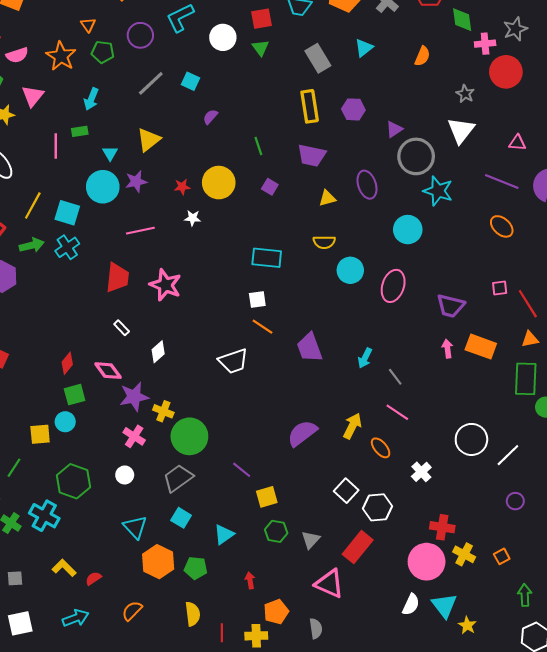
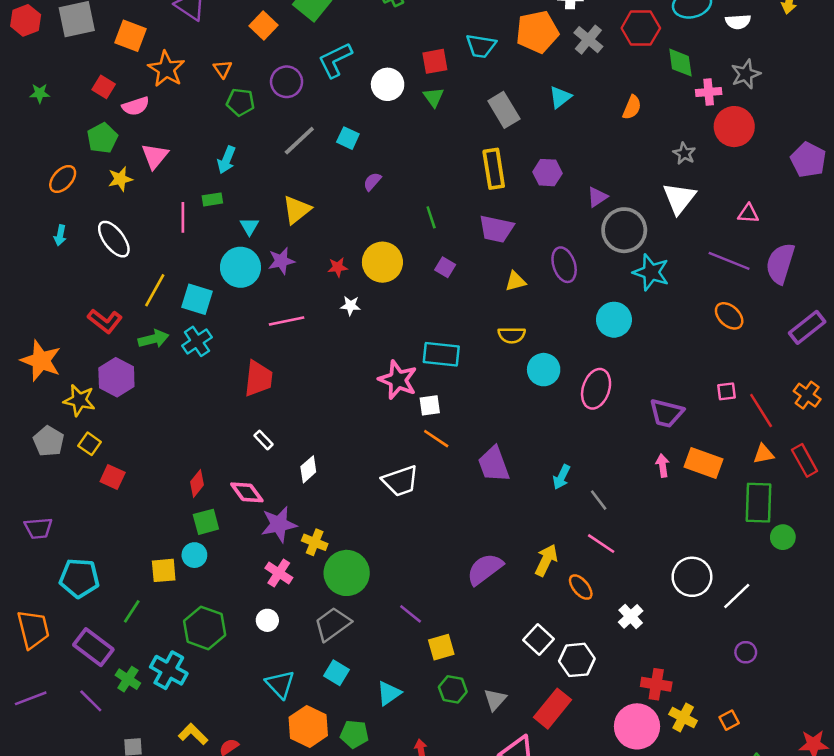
orange star: (61, 56) -> (166, 69), moved
pink star: (165, 285) -> (398, 380), moved

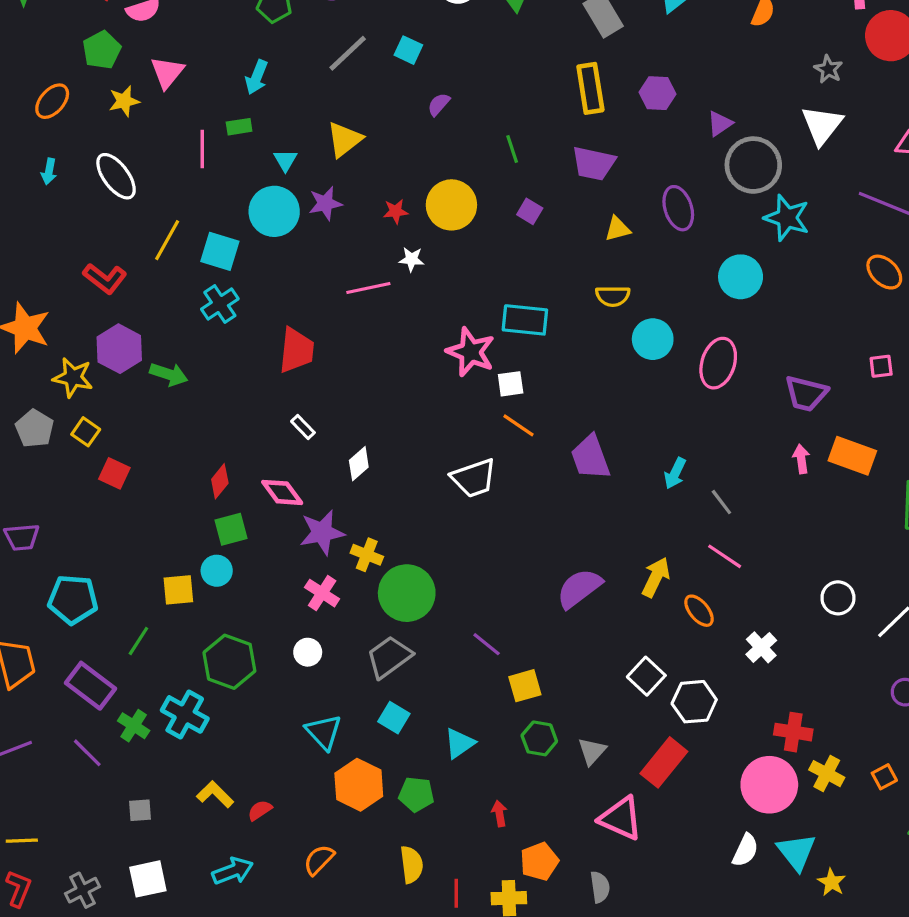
pink line: (287, 321) -> (368, 288), moved
green arrow: (153, 339) -> (169, 374), moved, turned 32
white circle: (692, 577) -> (838, 598), size x0.7

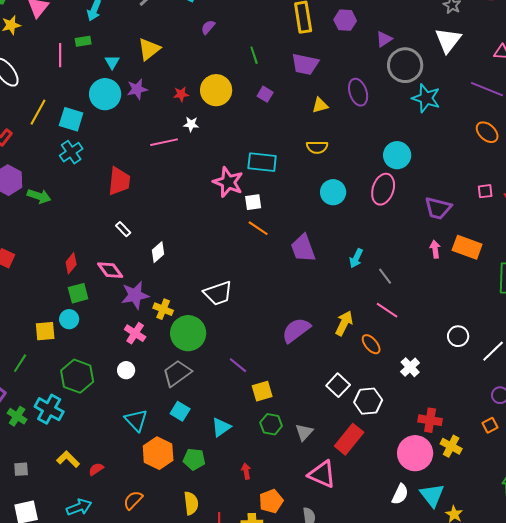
cyan circle: (741, 277) -> (397, 155), moved
cyan circle: (653, 339) -> (333, 192), moved
white trapezoid: (474, 478) -> (218, 293), moved
orange square: (884, 777) -> (490, 425), moved

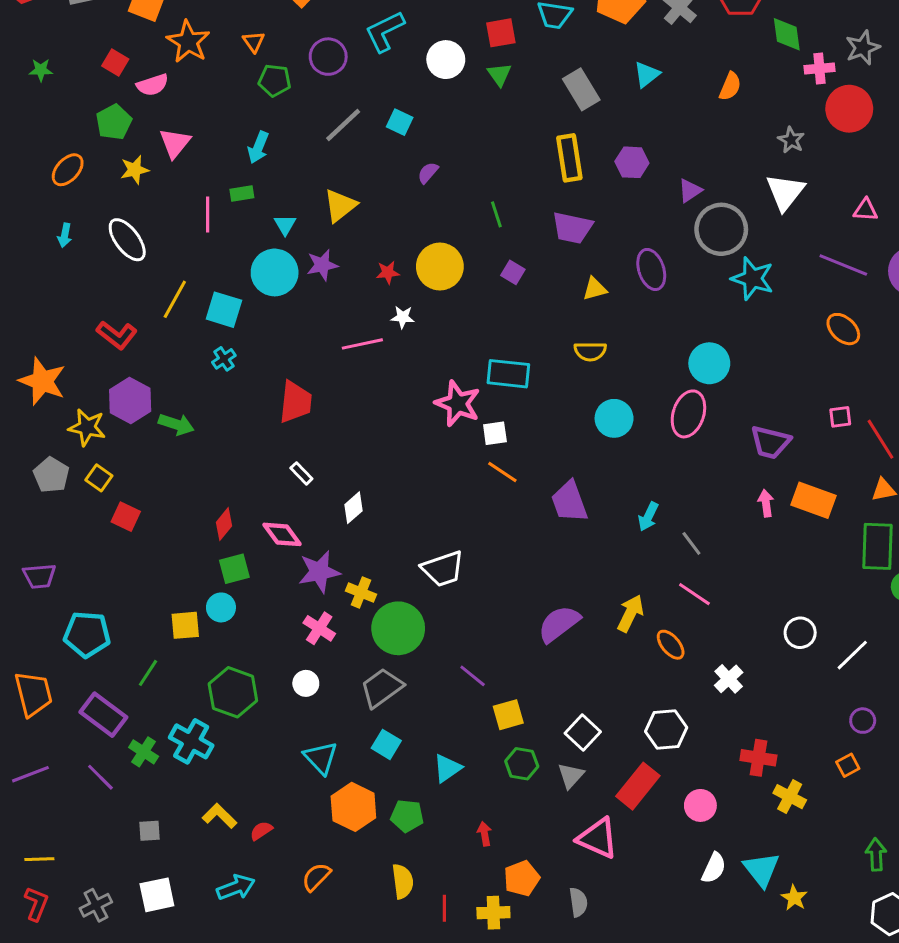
cyan cross: (71, 152) -> (224, 359), size x0.7
white square: (338, 385) -> (583, 733), moved
pink circle: (415, 453) -> (700, 805), moved, size x0.6

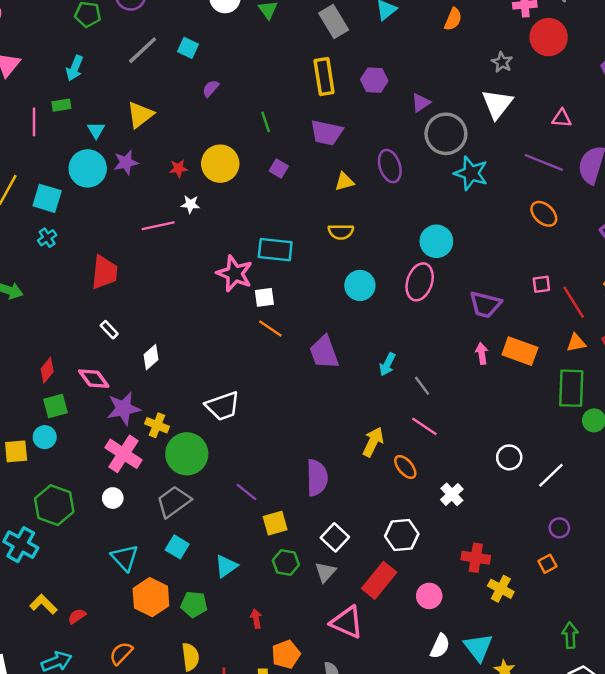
purple semicircle: (559, 624) -> (317, 478), moved, turned 126
pink cross: (319, 628) -> (124, 454), size x1.4

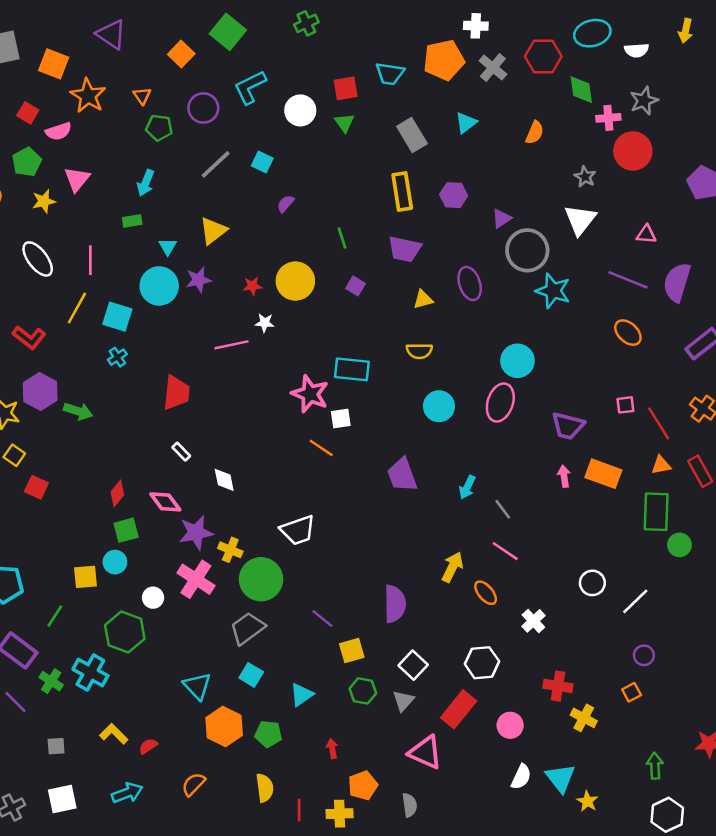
pink line: (34, 122) -> (90, 260), moved
orange line: (270, 328) -> (321, 448), moved
white diamond: (151, 357) -> (224, 480), turned -60
white circle: (113, 498) -> (153, 598), moved

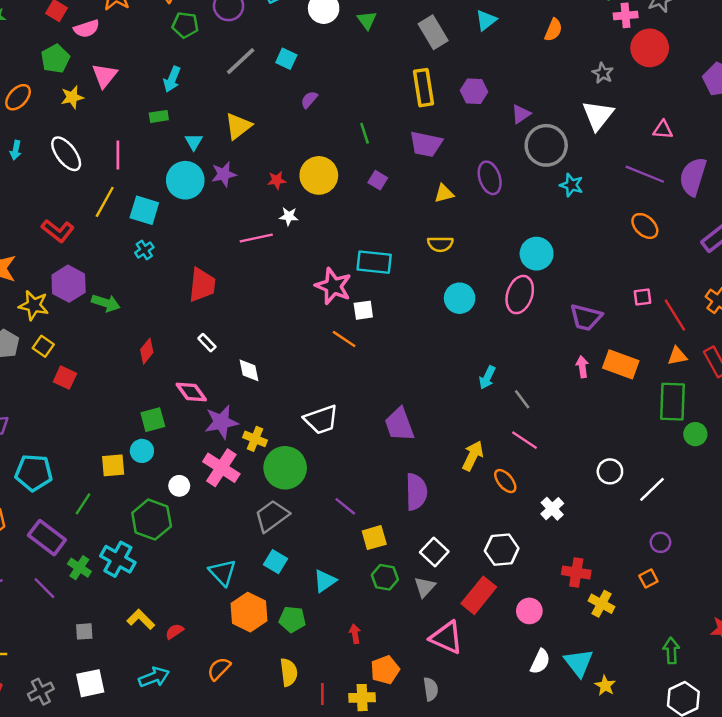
cyan star: (553, 291) -> (571, 185), size x0.7
purple trapezoid: (402, 475) -> (399, 424), moved
red diamond: (117, 493) -> (147, 351), moved

